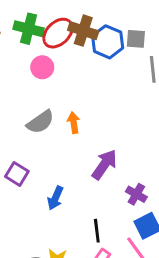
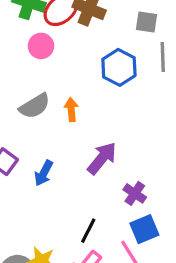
blue hexagon: (108, 42) -> (119, 67), moved
blue arrow: (55, 198) -> (44, 173), moved
black line: (97, 231) -> (88, 231), turned 30

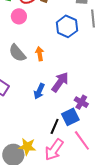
gray semicircle: (35, 106) -> (17, 53), turned 84
blue arrow: (44, 173) -> (39, 91), moved
blue square: (144, 229) -> (70, 117), moved

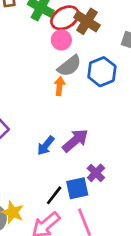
pink circle: (19, 16) -> (61, 40), moved
gray semicircle: (17, 53) -> (69, 66), moved, turned -102
orange arrow: (40, 54) -> (59, 86), moved

